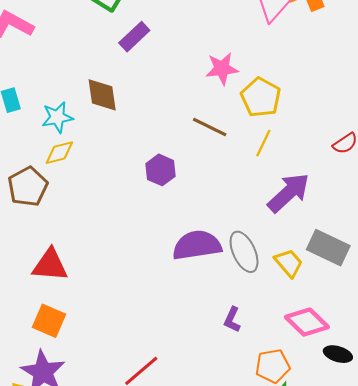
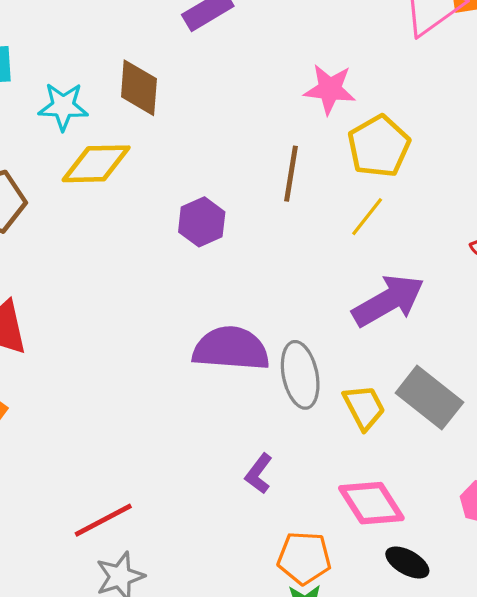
brown line: (210, 127) -> (291, 174), turned 60
yellow diamond: (59, 153) -> (96, 164), moved, size x1.4

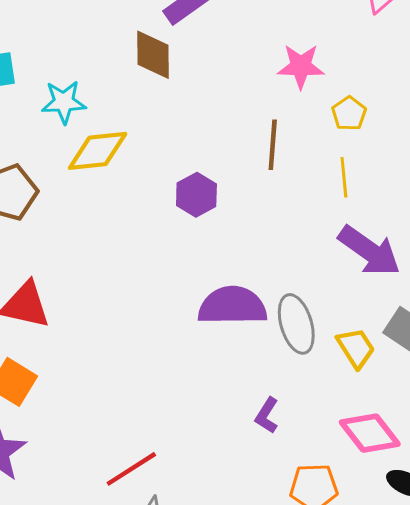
brown diamond: (139, 88) -> (153, 55), moved
yellow pentagon: (379, 146) -> (349, 114), size x0.6
yellow line: (367, 217) -> (344, 177), turned -39
purple arrow: (388, 301) -> (369, 251), turned 70

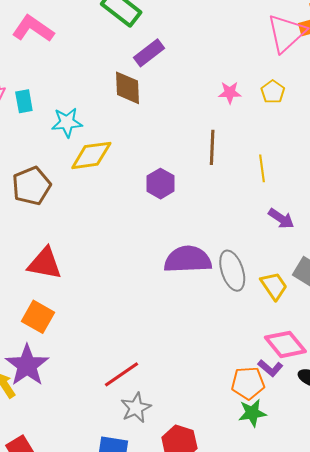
pink star: (301, 66) -> (230, 93), size x0.7
yellow pentagon: (349, 114) -> (273, 92), moved
purple arrow: (369, 251) -> (281, 219), size x0.6
purple L-shape: (267, 415) -> (270, 368), moved, turned -80

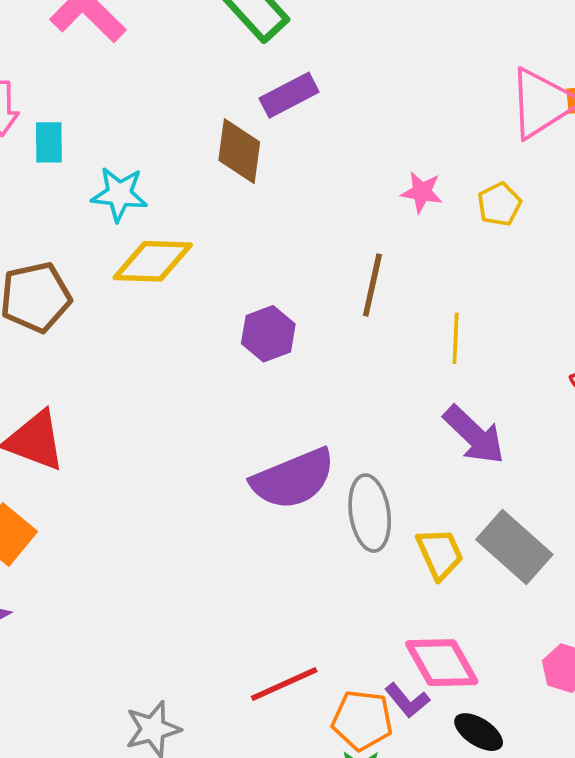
purple arrow: (281, 219) -> (474, 435), size x1.4
purple semicircle: (188, 259) -> (293, 479), turned 150
red line: (121, 374) -> (284, 684), moved

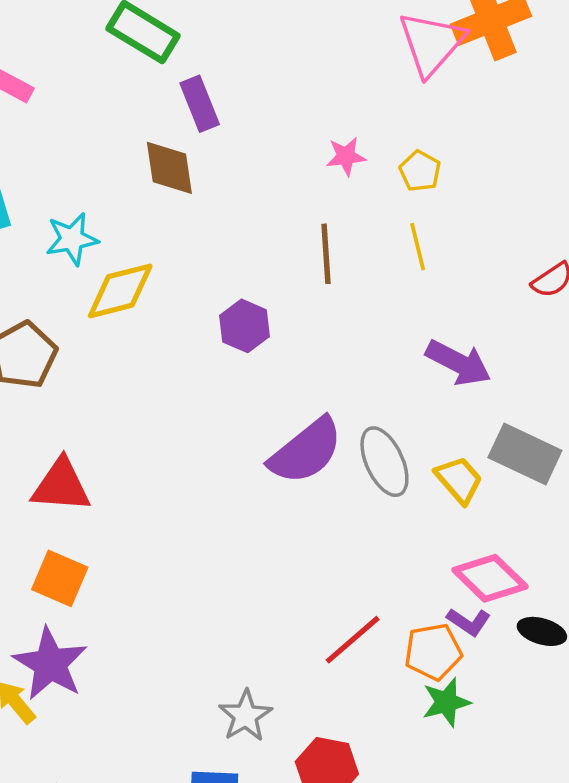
purple rectangle: (289, 95) -> (200, 104), turned -68
yellow pentagon: (499, 204) -> (420, 171), moved
yellow line: (456, 338) -> (418, 247), moved

